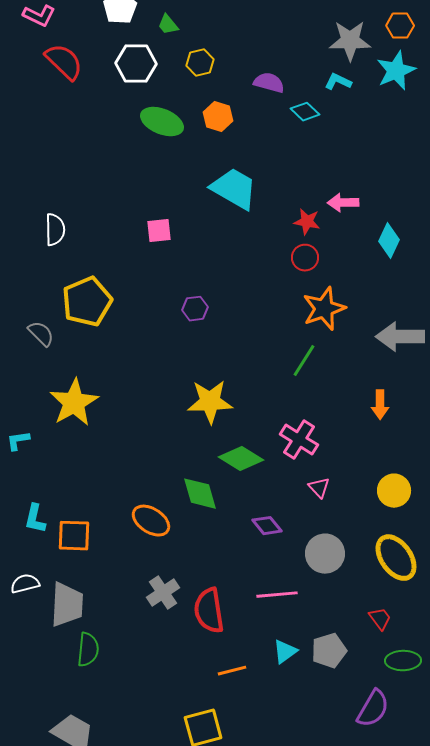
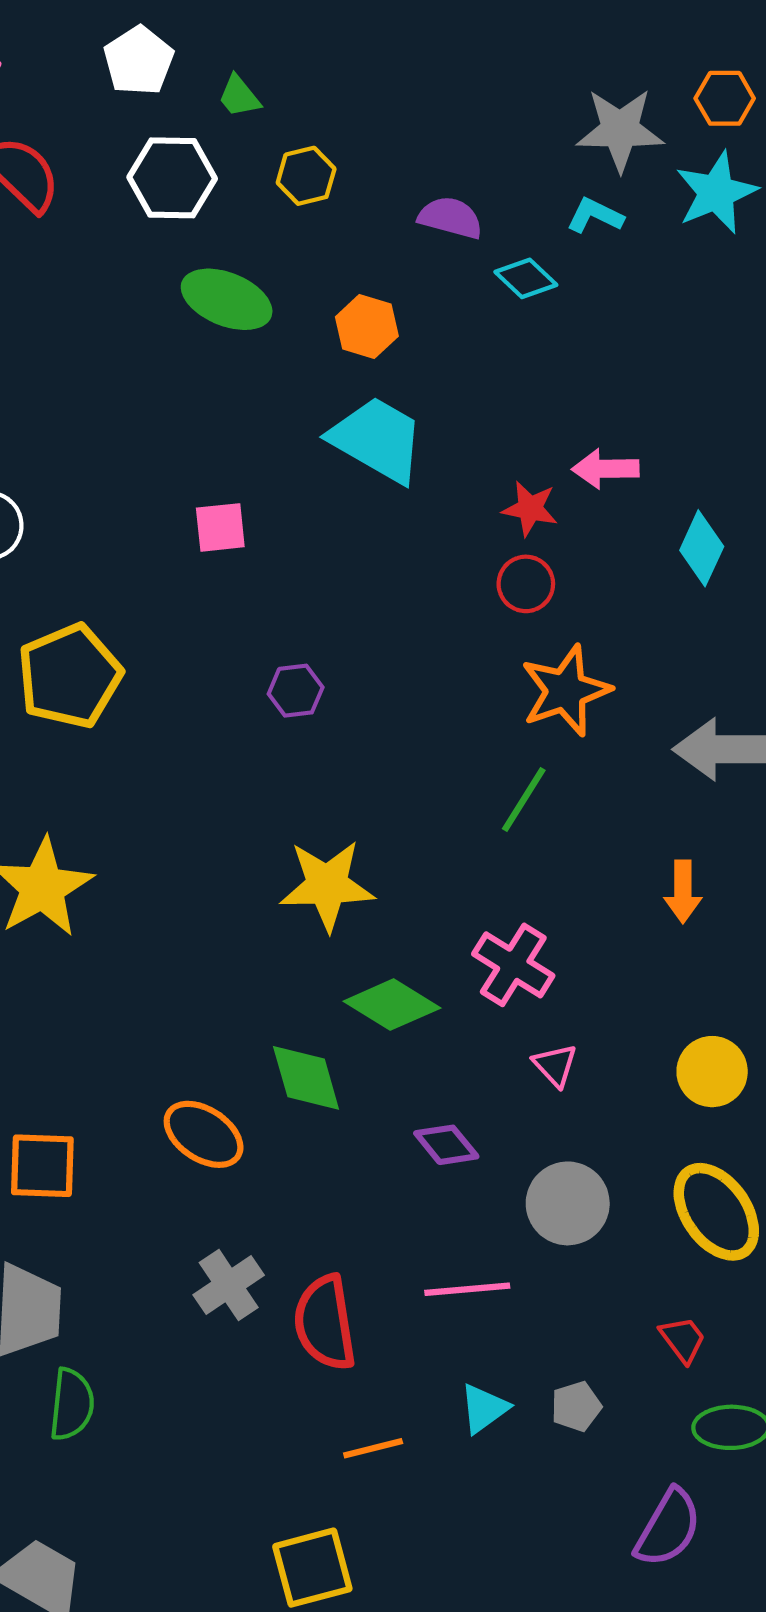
orange hexagon: (218, 117) -> (367, 326), moved
gray pentagon: (329, 651) -> (576, 1406), size x0.7

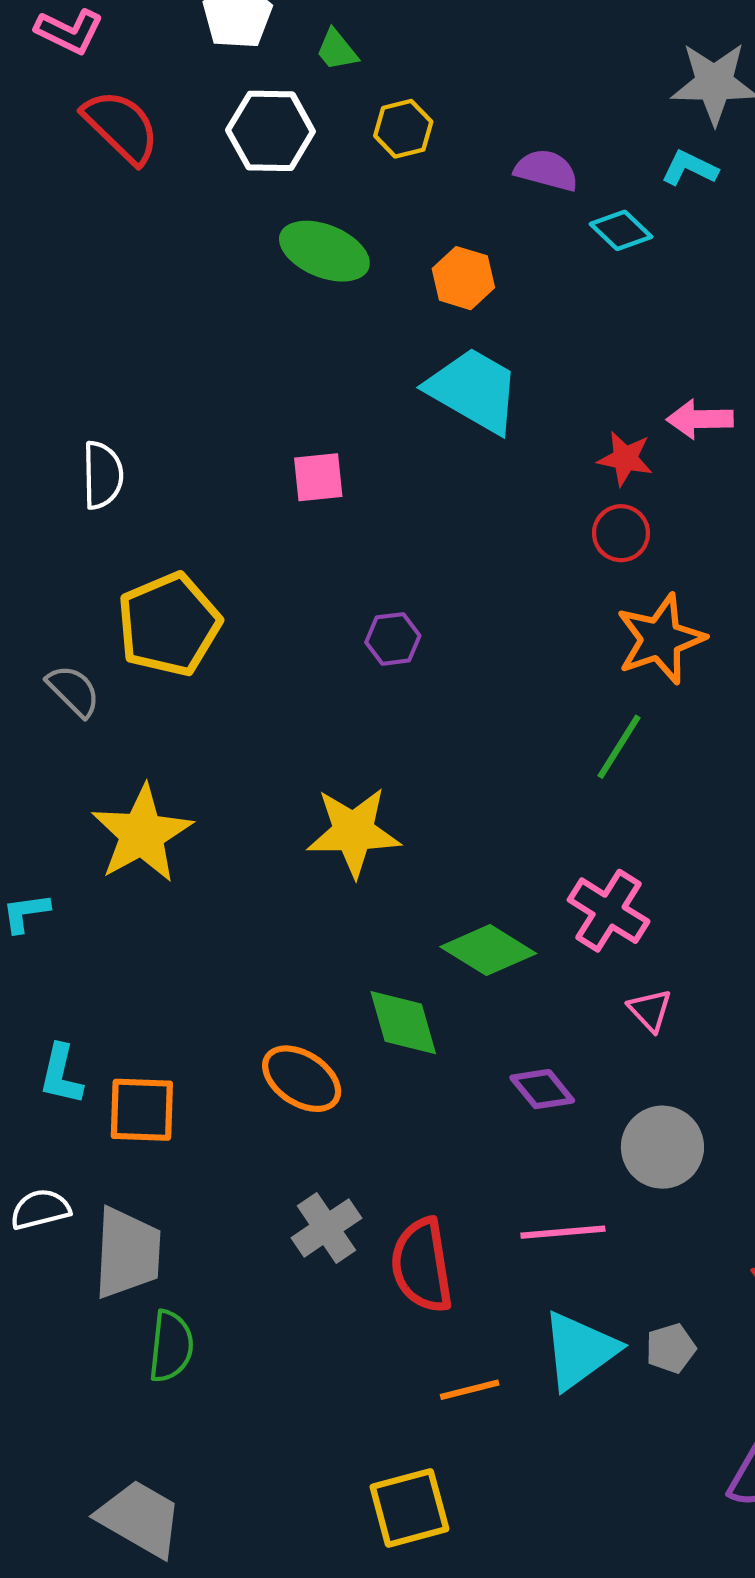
yellow star: (327, 885) -> (353, 832), moved
cyan triangle: (484, 1409) -> (580, 1350), size x1.6

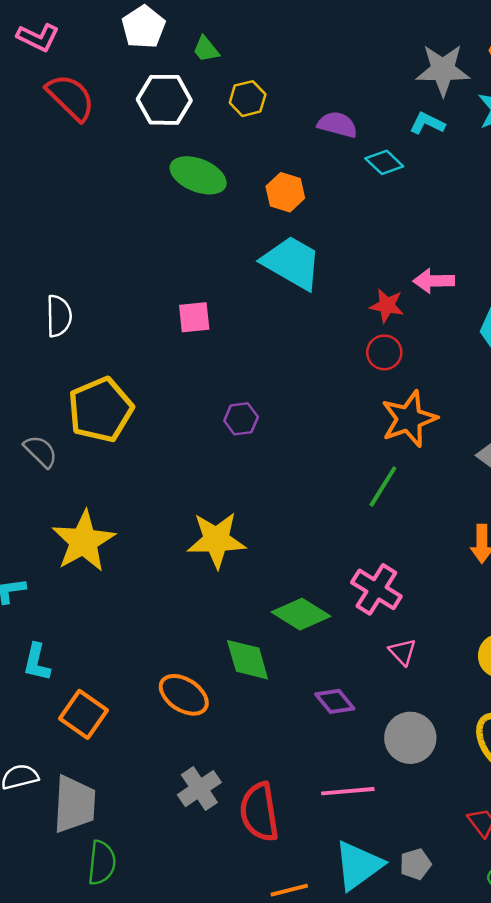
cyan L-shape: (61, 1075) -> (37, 662), moved
orange square: (142, 1110) -> (84, 714), turned 33

